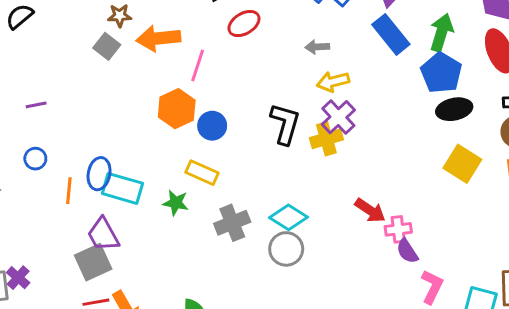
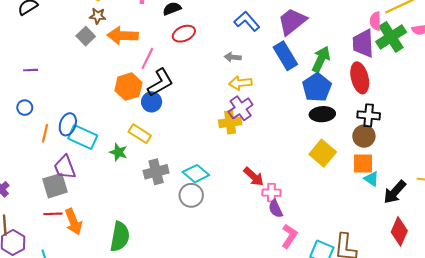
black L-shape: (285, 124) -> (160, 83), moved, turned 36

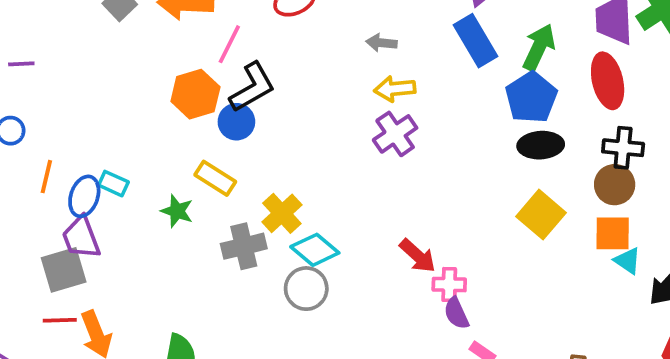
yellow cross: (230, 122) -> (282, 213), moved, turned -35
blue ellipse: (68, 124) -> (84, 196), moved
cyan rectangle: (83, 137) -> (113, 184), size x0.6

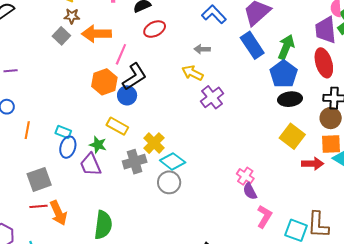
yellow arrow: (395, 89) -> (193, 73), moved, turned 35
blue ellipse: (84, 196) -> (68, 147), moved
purple trapezoid: (81, 237) -> (90, 165), moved
red arrow: (418, 256) -> (313, 164), moved, turned -40
pink cross: (449, 285) -> (245, 176), turned 36

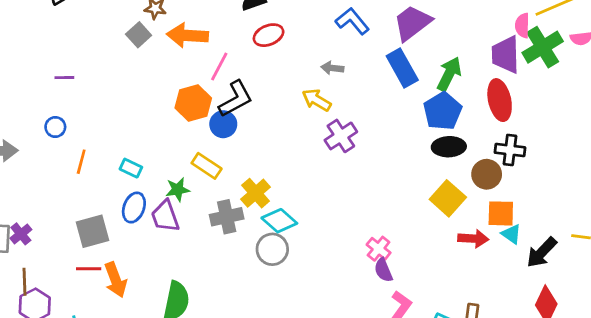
brown circle: (331, 118) -> (487, 174), moved
green star: (98, 145) -> (178, 190), turned -30
blue ellipse: (68, 147) -> (134, 208), moved

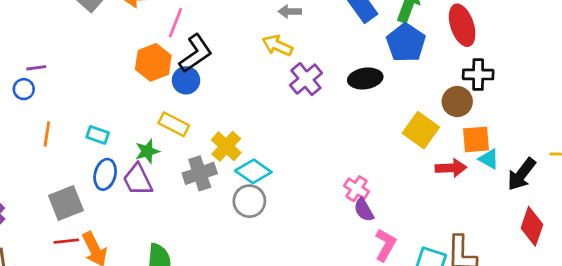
purple line: (64, 78) -> (36, 68), moved
blue circle: (55, 127) -> (24, 89), moved
black ellipse: (449, 147) -> (365, 78), moved

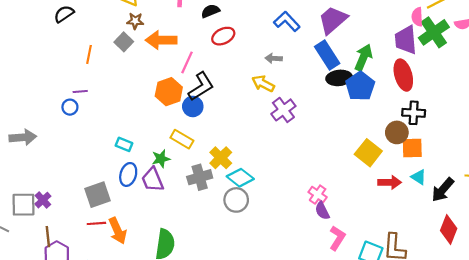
black ellipse: (365, 78) -> (339, 78), moved
orange line: (47, 134) -> (89, 54), moved
orange square: (476, 139) -> (412, 148), moved

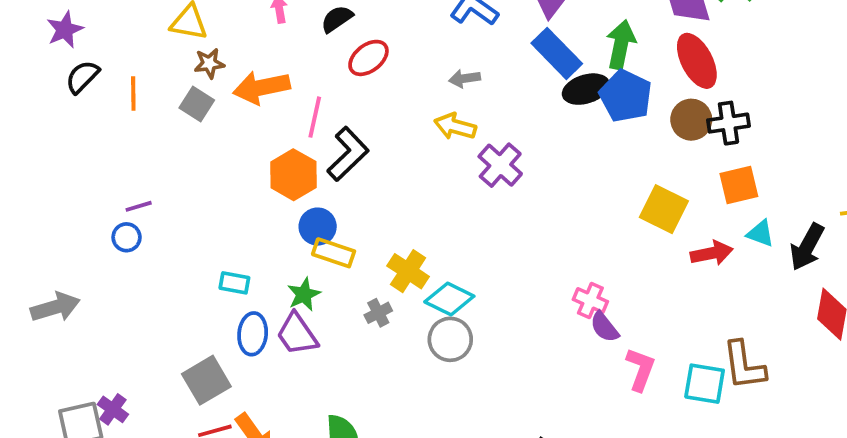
orange line: (89, 54) -> (133, 93), moved
blue circle: (193, 106) -> (318, 227), moved
brown circle: (397, 132) -> (691, 120), moved
gray cross: (200, 177) -> (378, 313), size x0.6

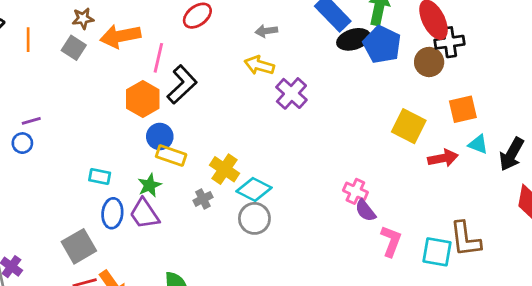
black cross: (728, 123) -> (449, 42), moved

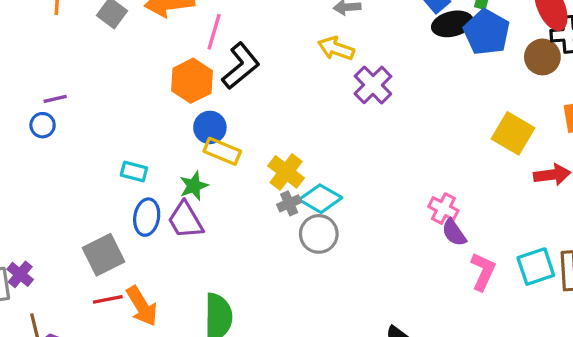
gray cross: (203, 199) -> (289, 203), moved
cyan square: (437, 252) -> (536, 267), moved, turned -32

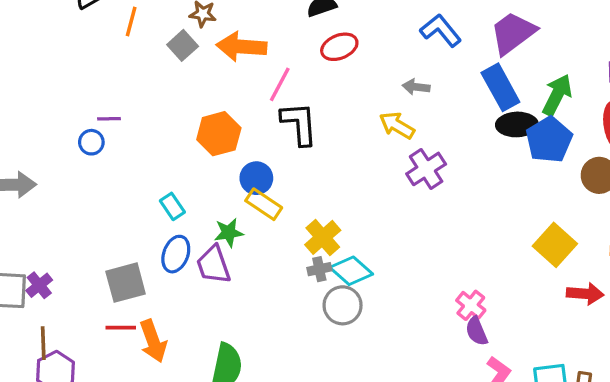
black L-shape: (241, 66) -> (299, 124), turned -66
orange hexagon: (192, 81) -> (219, 134), moved
cyan rectangle: (134, 172) -> (172, 206), turned 30

